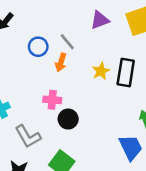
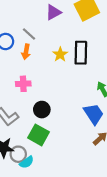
black circle: (68, 119) -> (42, 110), moved

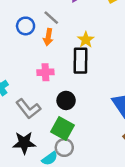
black rectangle: (81, 53) -> (80, 61), moved
gray circle: (18, 154) -> (64, 148), moved

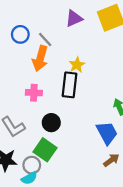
blue circle: (26, 26) -> (20, 34), moved
orange arrow: (48, 37) -> (40, 58), size x1.5
gray circle: (64, 148) -> (32, 165), moved

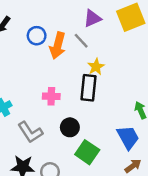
gray line: (45, 39) -> (81, 41), moved
orange arrow: (40, 58) -> (58, 46), moved
green square: (45, 150) -> (87, 152), moved

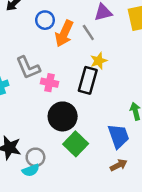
black circle: (70, 127) -> (63, 116), size x1.5
gray L-shape: (30, 132) -> (28, 68), moved

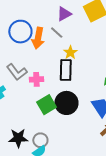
blue circle: (45, 20) -> (20, 32), size x1.5
black circle: (63, 116) -> (66, 103), moved
green square: (76, 144) -> (47, 105), moved, turned 30

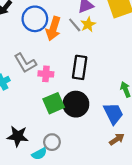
yellow star: (70, 52) -> (88, 24), moved
gray circle: (40, 140) -> (52, 142), moved

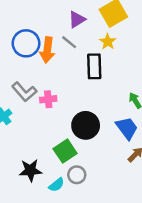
yellow star: (88, 24) -> (108, 42), moved
black rectangle: (80, 67) -> (94, 66), moved
green square: (54, 103) -> (65, 151), moved
gray circle: (52, 142) -> (77, 175), moved

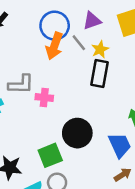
yellow star: (108, 42) -> (100, 49), moved
blue circle: (26, 43) -> (55, 26), moved
gray L-shape: (24, 92) -> (21, 84), turned -60

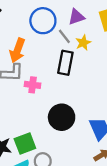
orange arrow: (54, 46) -> (17, 50), moved
black rectangle: (99, 74) -> (65, 63), moved
green square: (50, 155) -> (25, 144), moved

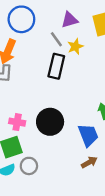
blue circle: (43, 21) -> (21, 19), moved
pink cross: (33, 85) -> (17, 122), moved

